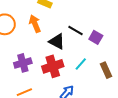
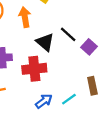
cyan line: (81, 64) -> (69, 99), moved

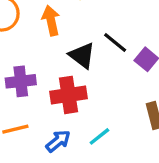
cyan line: (69, 99) -> (99, 136), moved
blue arrow: (44, 101) -> (58, 141), moved

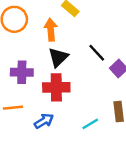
black triangle: (82, 55) -> (58, 57), moved, turned 30
cyan line: (99, 136) -> (90, 124), moved

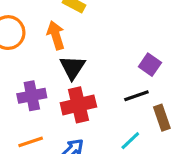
black line: (97, 53) -> (136, 96), moved, turned -54

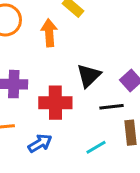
black triangle: (72, 67) -> (89, 76), moved

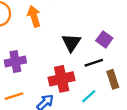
red cross: (55, 103) -> (62, 79), moved

